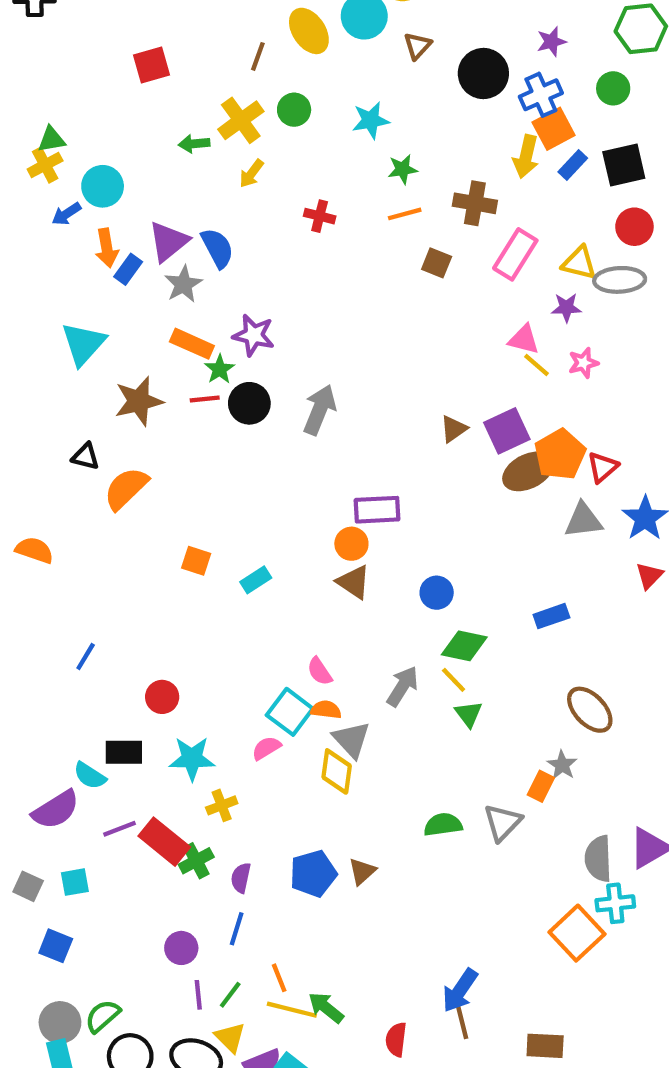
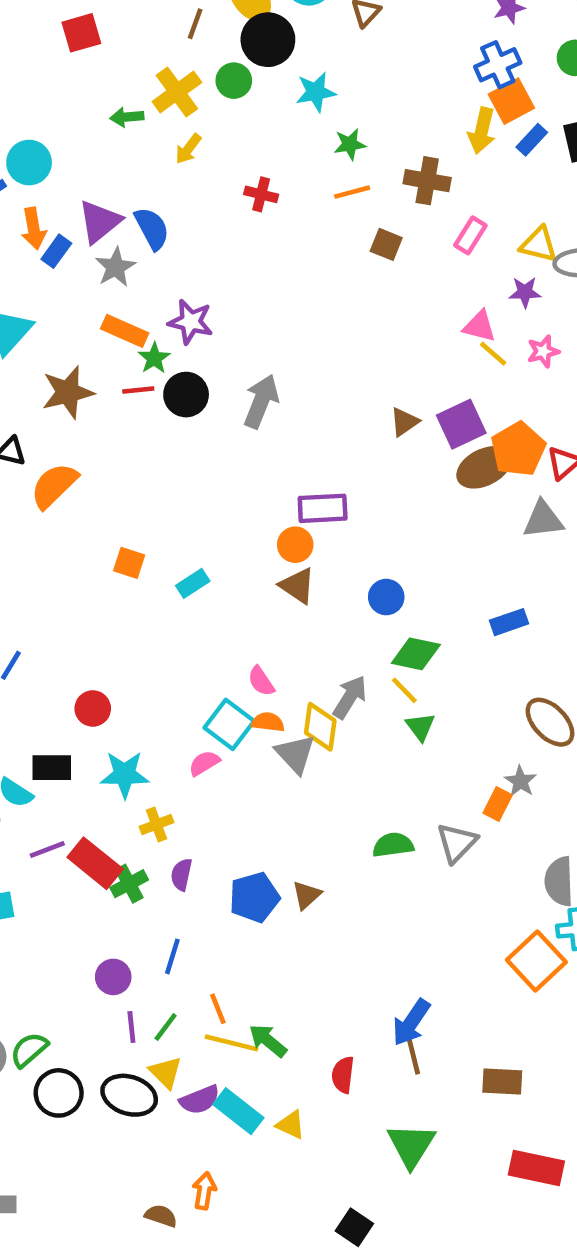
black circle: (483, 74) -> (268, 40), moved
pink rectangle: (515, 254) -> (470, 235), size x0.7
yellow diamond: (337, 771) -> (320, 727), moved
purple semicircle: (241, 878) -> (181, 875), moved

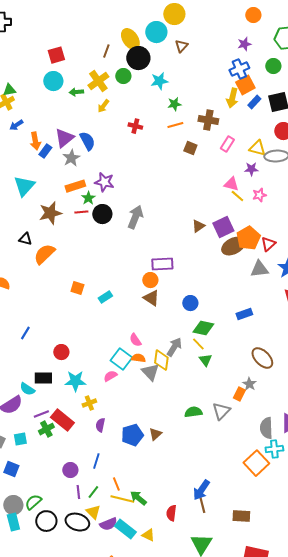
cyan circle: (29, 163) -> (53, 81), moved
orange rectangle: (125, 331) -> (75, 186), turned -42
green cross: (129, 884) -> (46, 429), moved

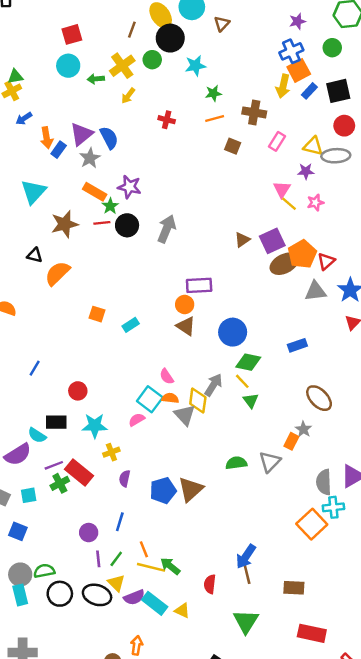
pink triangle: (231, 184) -> (282, 189), turned 49
orange rectangle: (75, 186) -> (95, 192), turned 48
blue circle: (190, 303) -> (233, 332), size x1.5
brown triangle: (155, 434) -> (191, 489), size x1.6
green semicircle: (33, 502) -> (44, 571), turned 30

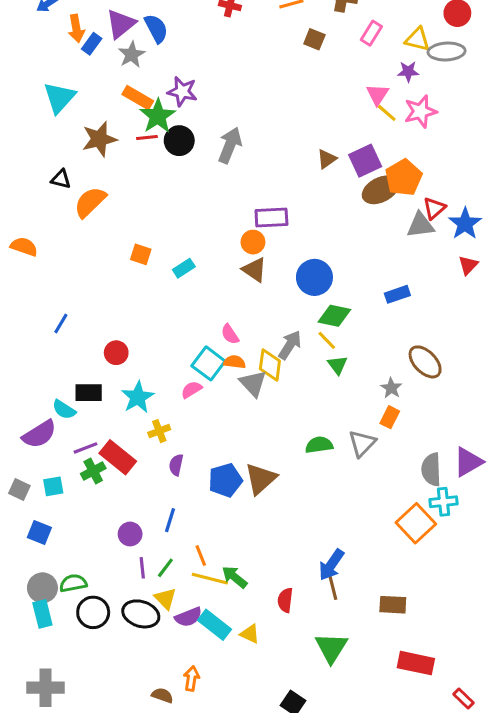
pink star: (315, 202) -> (420, 111), size x1.5
green star: (110, 206) -> (158, 116), size x1.6
red triangle: (326, 261) -> (434, 208), moved
cyan star: (95, 426) -> (138, 397), turned -30
gray star: (303, 429) -> (391, 388), moved

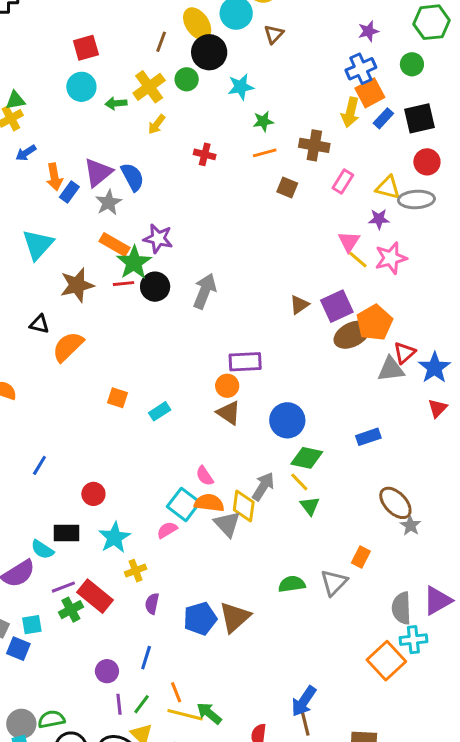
orange semicircle: (235, 362) -> (209, 503), size x1.4
gray star: (391, 388) -> (410, 525), moved
blue square: (39, 532) -> (18, 649), moved

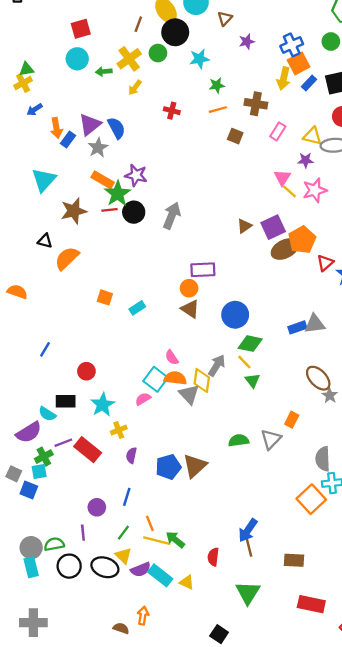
purple star: (368, 31) -> (247, 42), moved
gray triangle: (391, 369) -> (315, 324), moved
green cross: (71, 610) -> (44, 457), moved
purple line: (119, 704) -> (83, 533), moved

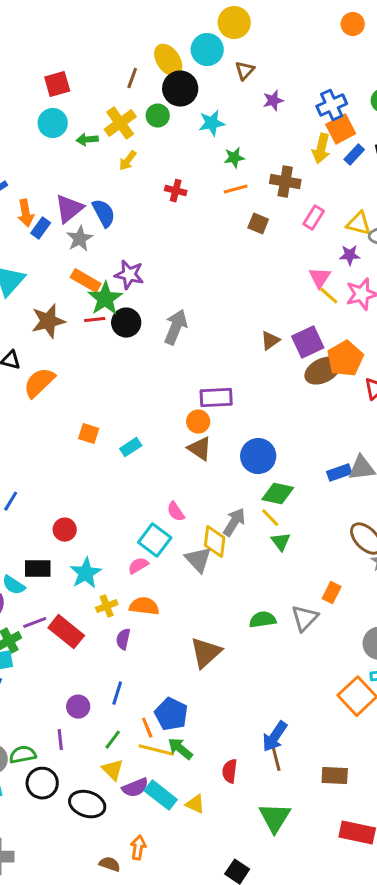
orange semicircle: (175, 378) -> (144, 606), moved
blue pentagon: (168, 467) -> (171, 714), moved, turned -30
black ellipse: (105, 567) -> (87, 804), moved

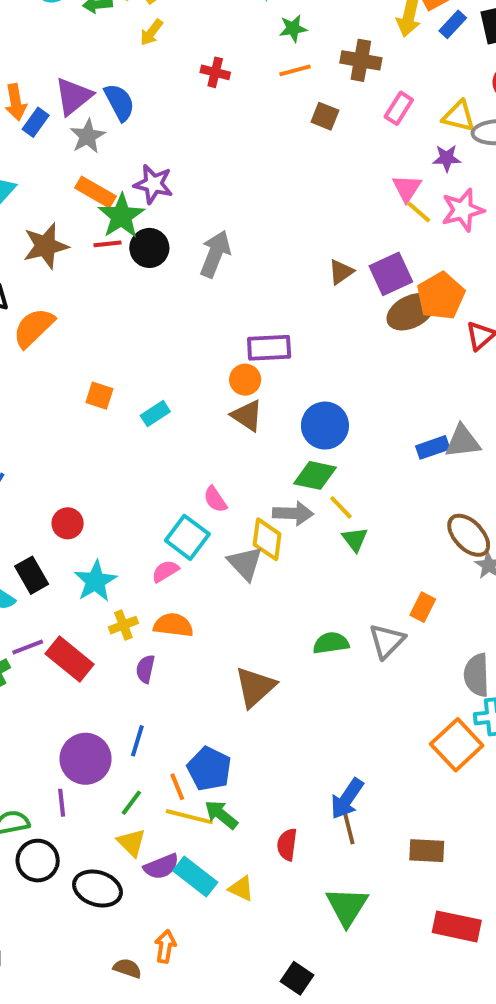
green diamond: (278, 494) -> (315, 475), moved
gray arrow: (234, 522) -> (293, 513), turned 60
black rectangle: (38, 569) -> (32, 575), turned 60
purple circle: (78, 707) -> (86, 759), size x1.6

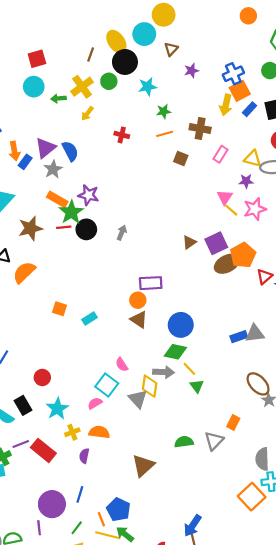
gray arrow: (215, 254) -> (122, 233), size x0.6

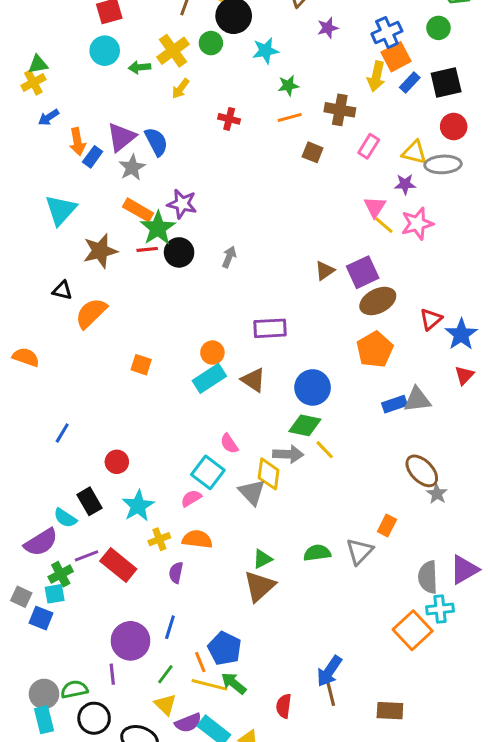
orange pentagon: (243, 255) -> (375, 350), moved
orange circle: (138, 300) -> (212, 353), moved
cyan rectangle: (90, 318) -> (209, 378), moved, size x1.5
green triangle: (197, 386) -> (262, 559), moved, turned 40

